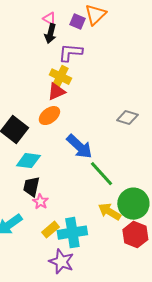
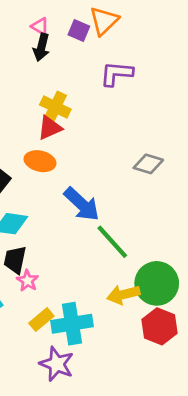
purple L-shape: (70, 53) -> (116, 74), moved
orange ellipse: (49, 116) -> (40, 161), turned 50
yellow arrow: (109, 212) -> (123, 295), turned -45

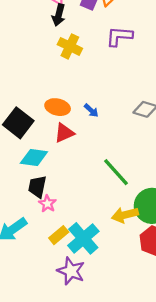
yellow cross: (55, 107) -> (70, 46), moved
red triangle: (50, 128) -> (64, 133), moved
blue arrow: (82, 204) -> (91, 110), moved, size x0.5
cyan cross: (72, 324) -> (83, 238), turned -32

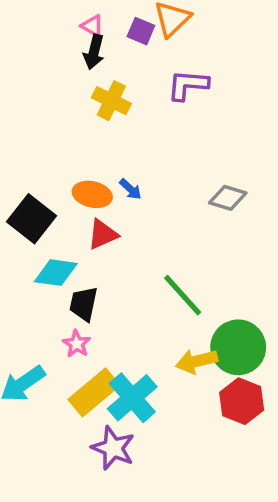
blue arrow: (91, 110) -> (130, 189), moved
black trapezoid: (37, 187) -> (84, 304), moved
yellow rectangle: (59, 235) -> (94, 392), size x1.6

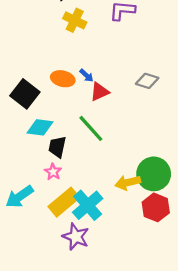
red triangle: (103, 234) -> (100, 92), moved
green line: (183, 295) -> (91, 128), moved

